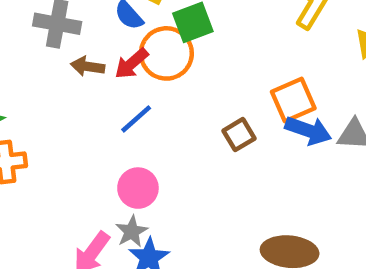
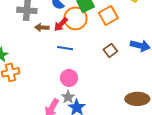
orange square: (293, 100) -> (108, 15), moved
blue line: (136, 119) -> (65, 48), turned 56

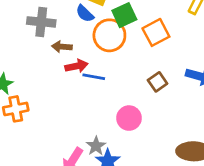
red arrow: (61, 24) -> (77, 66), moved, turned -147
pink circle: (69, 78) -> (129, 118), moved

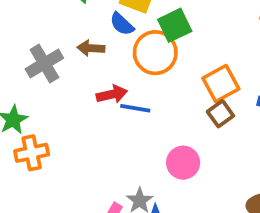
gray cross: (41, 22) -> (44, 64), moved, turned -36
orange square: (156, 32) -> (221, 83), moved
brown arrow: (62, 47) -> (91, 48), moved

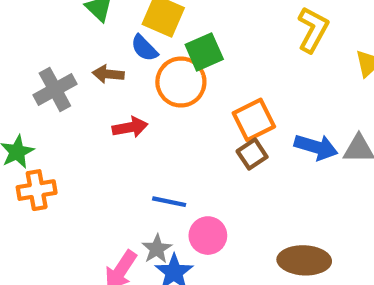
blue line: (135, 108) -> (169, 202), moved
pink circle: (183, 163) -> (208, 236), moved

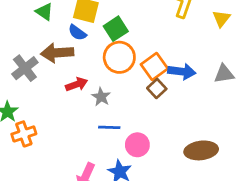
brown arrow: (108, 74) -> (57, 53), size x1.6
orange circle: (181, 82) -> (119, 57), moved
blue arrow: (316, 147) -> (182, 72), moved
gray star: (157, 249) -> (101, 97), moved

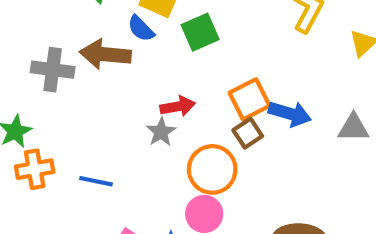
orange circle: (119, 57) -> (212, 169), moved
gray cross: (25, 68) -> (53, 70), turned 36
red arrow: (77, 84) -> (178, 106), moved
blue line: (109, 127) -> (96, 181), moved

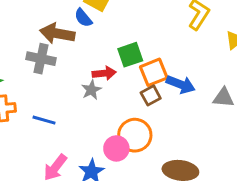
green square: (200, 32) -> (130, 55), moved
gray cross: (53, 70) -> (41, 59), moved
orange circle: (212, 169) -> (135, 135), moved

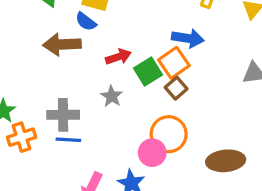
green square: (130, 55) -> (148, 72), moved
gray cross: (41, 59) -> (63, 115), moved
red arrow: (104, 73) -> (118, 57), moved
blue arrow: (181, 84) -> (188, 38), moved

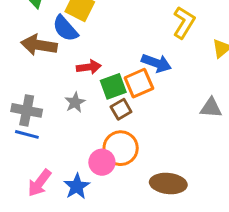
blue semicircle: (86, 22) -> (65, 28), size x1.4
brown square: (176, 88) -> (121, 109), moved

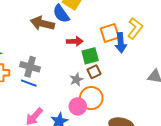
yellow L-shape: (184, 22) -> (135, 28), moved
blue arrow: (156, 63) -> (121, 43), turned 60
orange square: (139, 83) -> (110, 33), moved
gray star: (75, 102) -> (76, 80), moved

